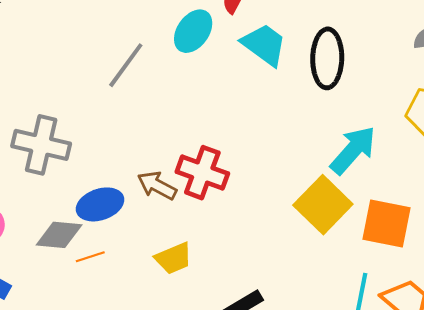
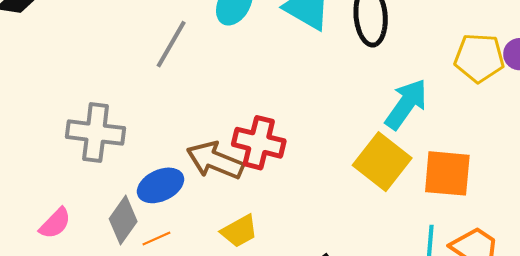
brown arrow: (157, 186) -> (215, 160), size x1.4
gray diamond: (59, 235) -> (123, 220), turned -54

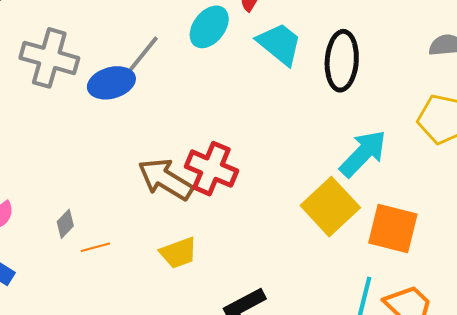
gray cross: (96, 133) -> (49, 58), moved
blue ellipse: (160, 185) -> (111, 83), moved
gray diamond: (123, 220) -> (65, 224), size x0.6

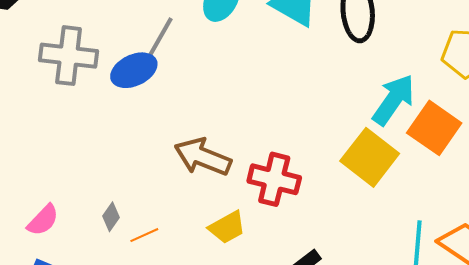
red cross: (211, 169) -> (274, 179), moved
orange square: (393, 228) -> (434, 128), moved, turned 30

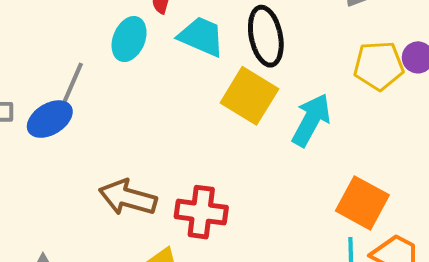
orange square: (434, 128) -> (362, 203), moved
yellow square: (370, 157) -> (249, 96), moved

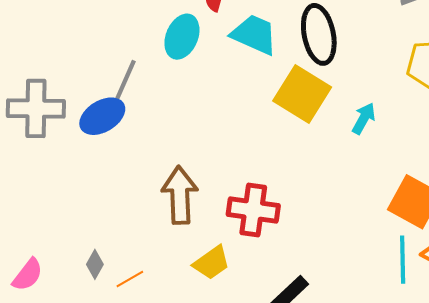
cyan arrow: (311, 120) -> (364, 118), size x0.6
brown arrow: (128, 198) -> (180, 195), turned 72

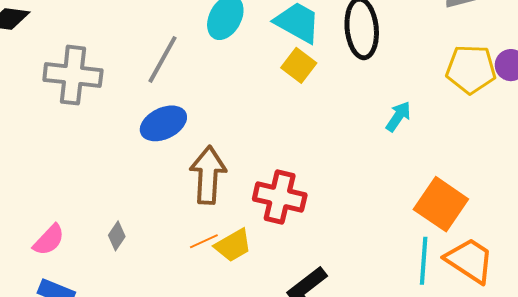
yellow square: (302, 94) -> (299, 65), moved, size x0.6
blue ellipse: (102, 116) -> (163, 123), moved
orange line: (130, 279) -> (204, 241), moved

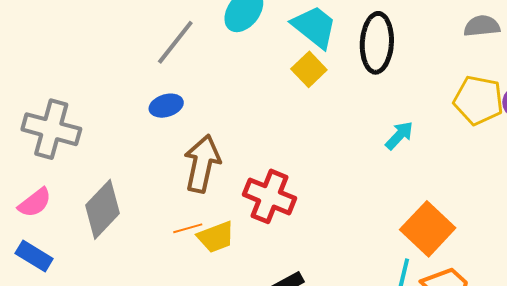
gray cross: (73, 75) -> (51, 129), moved
blue ellipse: (163, 123) -> (166, 106), size x0.7
gray diamond: (117, 236) -> (102, 209), size x2.0

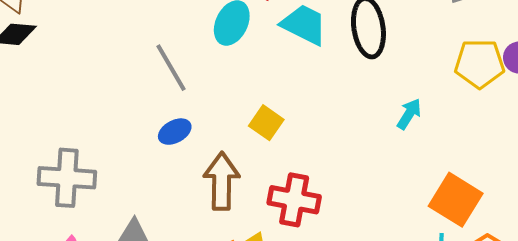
gray line: (175, 42) -> (171, 68), turned -57
yellow square: (309, 69) -> (266, 123), moved

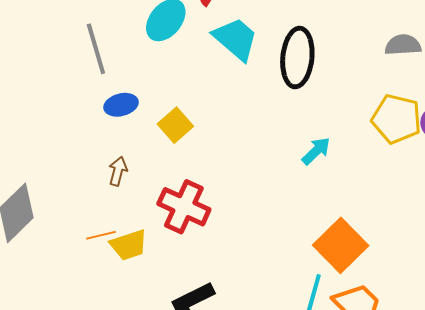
blue ellipse: (175, 132) -> (121, 105), moved
brown arrow: (222, 181) -> (118, 171), size x0.5

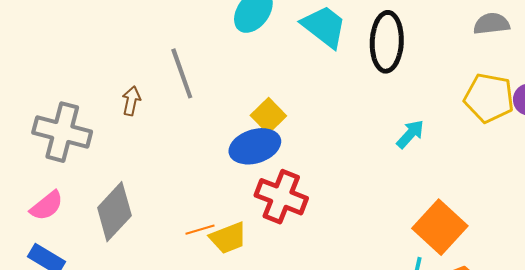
gray line: (96, 49) -> (182, 73), moved
blue ellipse: (121, 105) -> (255, 146), moved, size x1.5
brown arrow: (118, 171) -> (131, 101), moved

